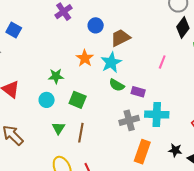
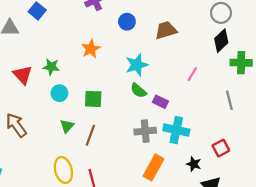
brown trapezoid: (120, 38) -> (166, 30), moved
orange star: (85, 58) -> (91, 49), moved
green star: (56, 76) -> (51, 67), moved
green square: (78, 100) -> (93, 99), turned -30
black star: (175, 150) -> (194, 164), moved

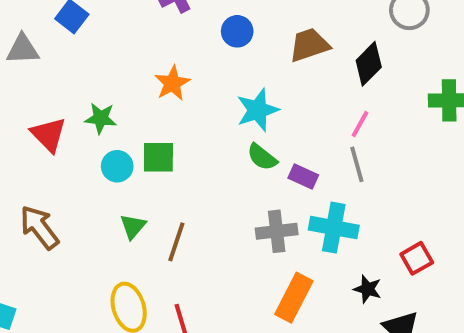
black diamond: (221, 41) -> (369, 64), moved
green square: (93, 99) -> (158, 157), moved
gray line: (229, 100) -> (357, 164), moved

